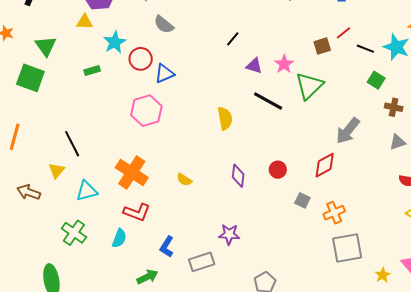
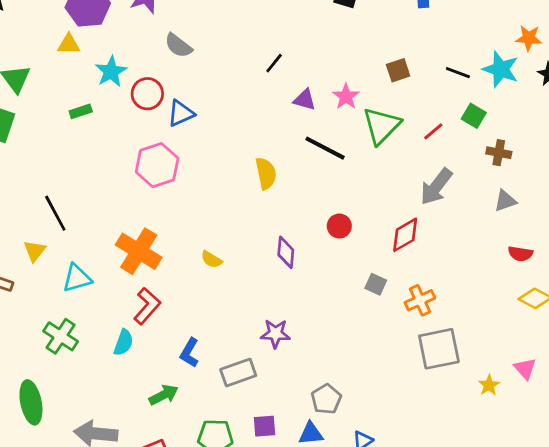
red line: (343, 33) -> (433, 131), moved
red circle: (278, 170) -> (339, 226), moved
red L-shape: (137, 212) -> (147, 306), turned -68

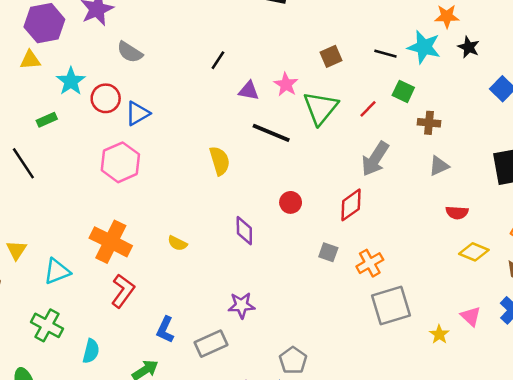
black line: (55, 213) -> (23, 163), moved
cyan semicircle: (123, 343) -> (91, 351), moved

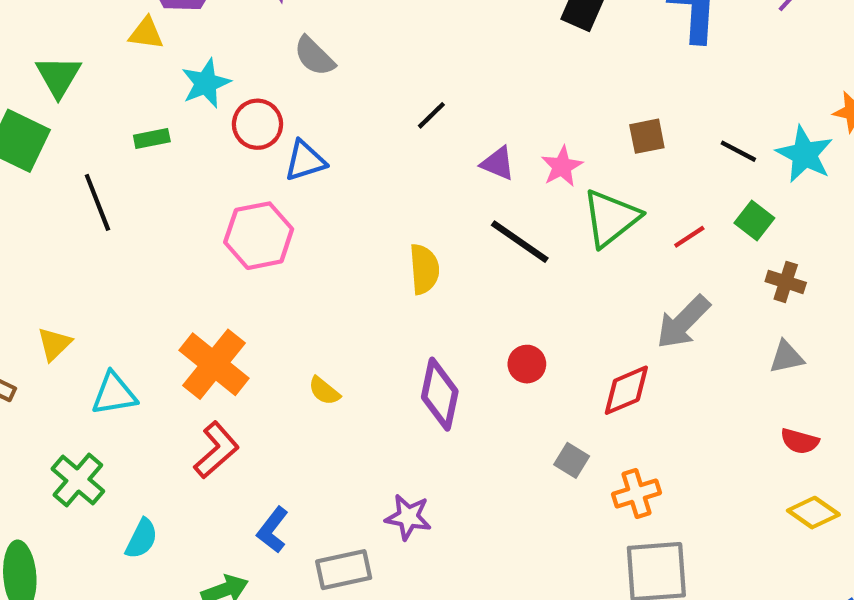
black line: (218, 60) -> (431, 115), moved
purple diamond: (244, 231) -> (440, 394), size x1.4

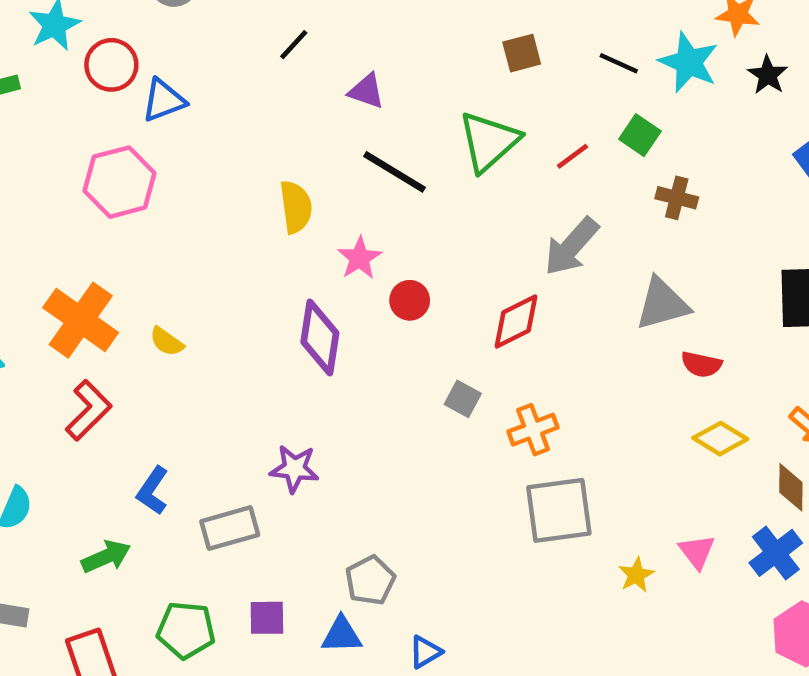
pink star: (562, 166) -> (360, 258), moved
gray triangle: (786, 357) -> (662, 304), moved, size x1.5
yellow semicircle: (324, 391) -> (167, 342), moved

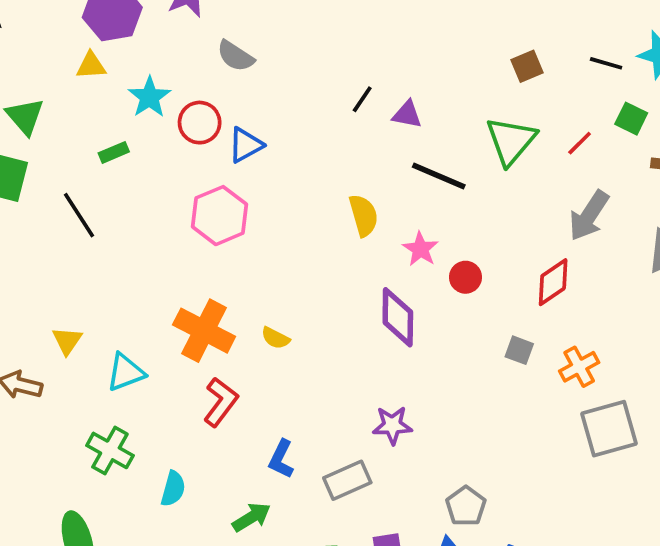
black line: (294, 45) -> (362, 99), moved

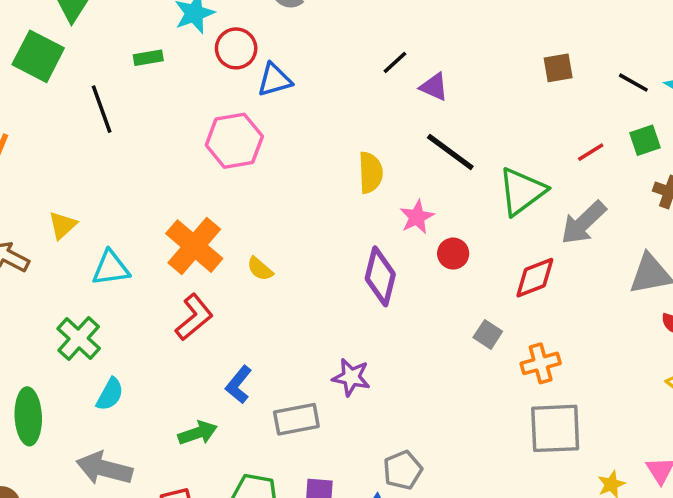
green square: (631, 119) -> (645, 140), turned 32
green triangle: (511, 141) -> (522, 191), moved
cyan semicircle: (173, 489) -> (110, 394), moved

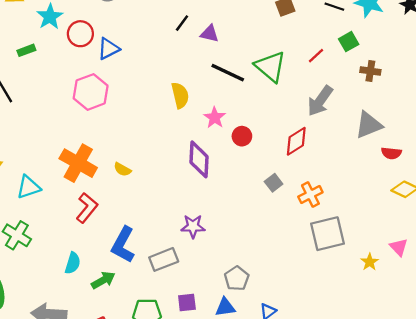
green triangle: (522, 191) -> (270, 67), moved, turned -32
gray square: (488, 334) -> (274, 183), turned 30
blue L-shape: (239, 385) -> (123, 245), size x1.5
cyan semicircle: (110, 394) -> (73, 263), moved

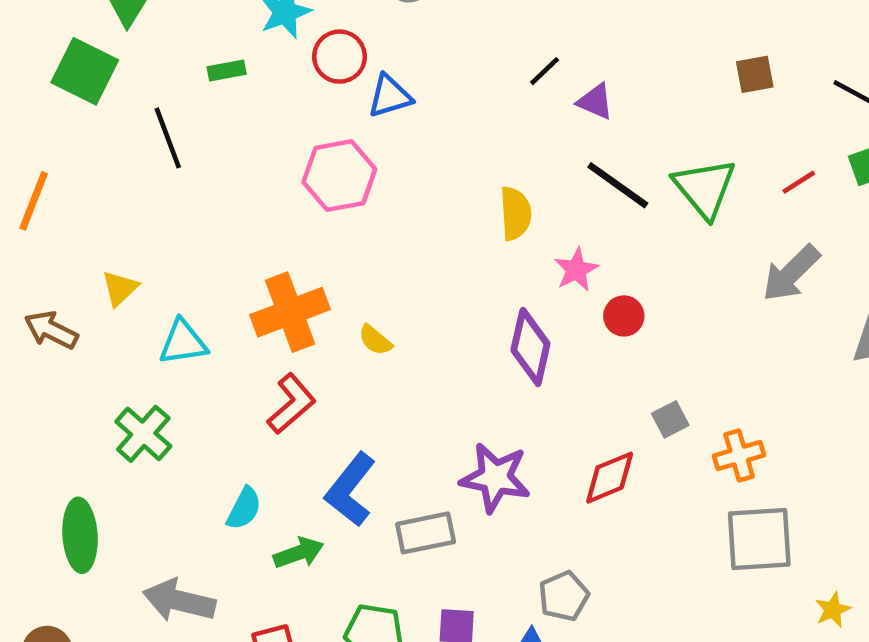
red diamond: (296, 141) -> (610, 478), moved
orange cross: (78, 163) -> (290, 312), turned 30
purple star: (193, 226) -> (495, 478), size x1.4

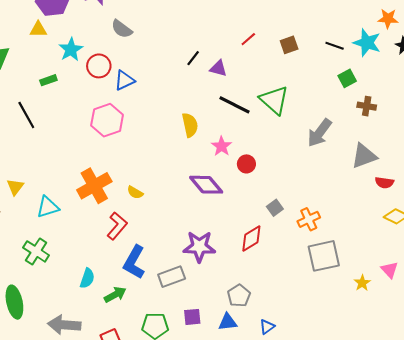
red line: (799, 182) -> (248, 39), moved
purple diamond: (530, 347) -> (206, 185), turned -44
red L-shape: (291, 404) -> (117, 226), moved

